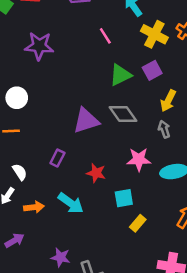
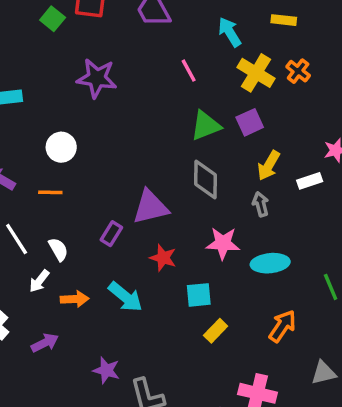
gray diamond: (123, 114) -> (206, 179), turned 32
purple triangle: (86, 121) -> (151, 207), moved

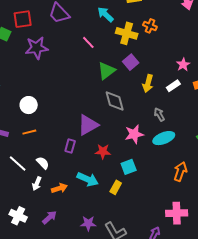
purple star: (97, 78) -> (37, 48), moved
gray arrow: (261, 204) -> (159, 114), moved
yellow rectangle: (216, 331) -> (116, 187), moved

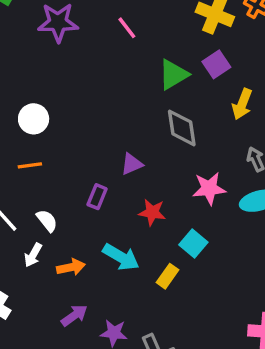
pink line: (88, 42) -> (127, 28), moved
purple triangle: (88, 125) -> (132, 164), size x0.6
cyan square: (129, 167) -> (193, 244), turned -35
purple arrow: (49, 217) -> (74, 315), moved

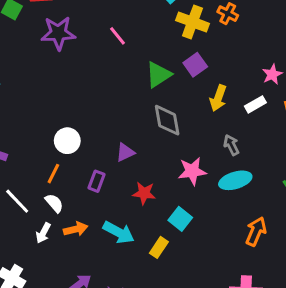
white circle: (34, 119) -> (67, 141), moved
orange line: (30, 165) -> (53, 174), moved, turned -54
orange arrow: (71, 267) -> (76, 229), moved

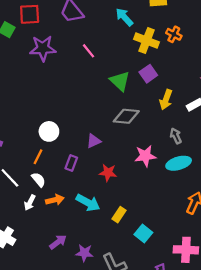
green triangle: (158, 75) -> (120, 81), turned -45
gray diamond: (167, 120) -> (126, 116), turned -75
cyan square: (180, 219) -> (143, 234), moved

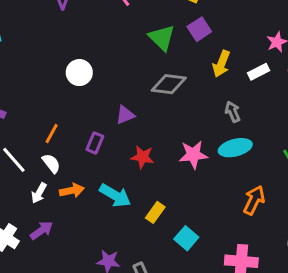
white circle: (49, 131) -> (79, 73), moved
pink star: (145, 156) -> (193, 155), moved
purple arrow: (58, 242) -> (41, 230), moved

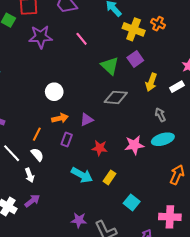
orange arrow: (72, 190) -> (60, 118), moved
white arrow: (39, 193) -> (30, 175), turned -48
yellow rectangle: (155, 212) -> (110, 177), moved

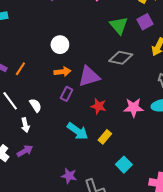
purple triangle: (87, 120) -> (89, 76), size x1.6
orange line: (37, 134) -> (20, 69), moved

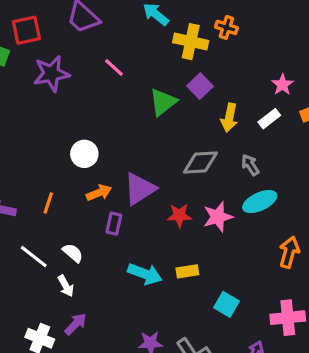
green triangle: (119, 25) -> (163, 102), turned 48
gray diamond: (121, 58) -> (200, 162), moved
orange line: (20, 69) -> (48, 203), moved
red star: (99, 106) -> (179, 215), moved
yellow rectangle: (105, 137) -> (187, 271), turned 56

